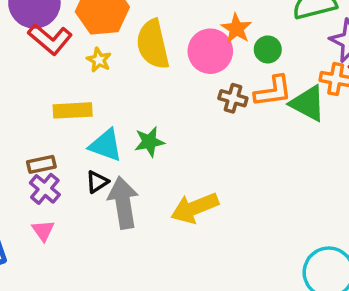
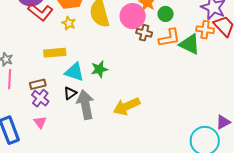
brown cross: (233, 98) -> (144, 33), moved

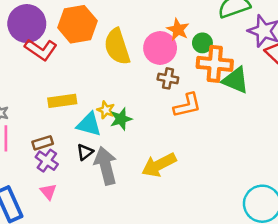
yellow star: (69, 23) -> (106, 110), moved
orange cross: (205, 30) -> (215, 64), moved, size x1.5
brown cross: (144, 33) -> (168, 78), moved
orange L-shape: (169, 38) -> (187, 105), moved

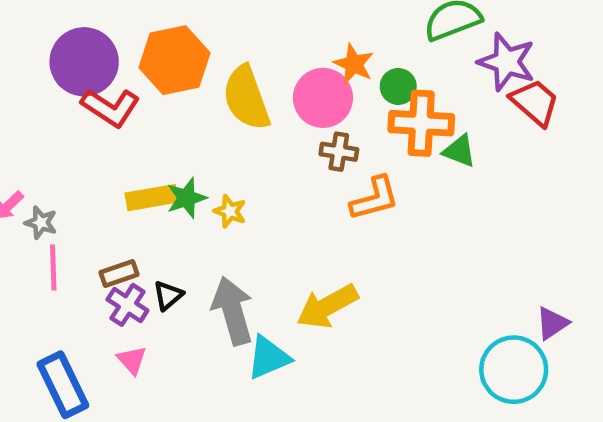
green triangle: (236, 80) -> (459, 151), size x0.7
green star: (121, 119) -> (186, 198), moved
cyan triangle: (89, 124) -> (268, 358), moved, turned -36
black triangle: (85, 152) -> (168, 295), moved

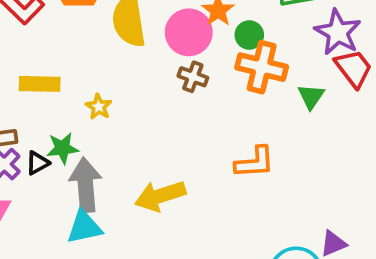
green triangle: (459, 151) -> (311, 97), moved, turned 32
green star: (186, 198) -> (62, 148), moved
orange L-shape: (375, 198) -> (255, 162), moved
cyan triangle: (268, 358) -> (84, 227), moved

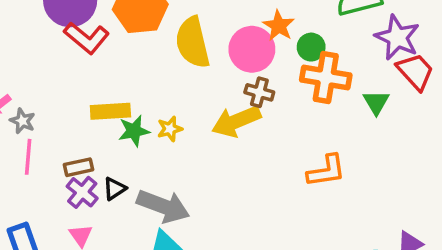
yellow star: (99, 107) -> (170, 129), turned 30
green star: (62, 148) -> (134, 131), moved
gray arrow: (86, 185) -> (163, 206), turned 120
yellow arrow: (160, 196) -> (236, 121), moved

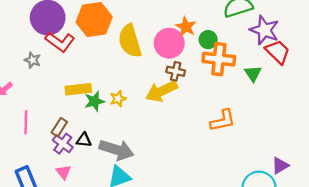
gray star: (22, 121) -> (33, 60), moved
brown rectangle: (78, 167) -> (59, 127), turned -42
black triangle: (115, 189) -> (84, 140), turned 42

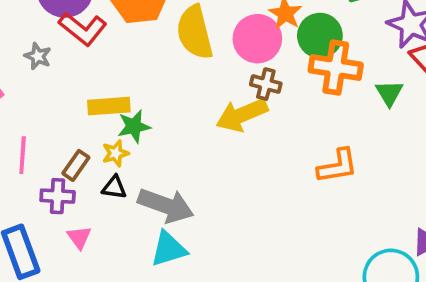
green circle: (208, 40) -> (320, 36), size x1.5
yellow star: (118, 99) -> (115, 153), moved
purple cross: (63, 144) -> (58, 196), moved, turned -36

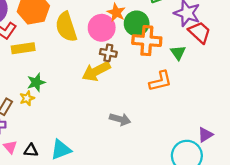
yellow rectangle: (109, 106) -> (23, 48), moved
orange L-shape: (338, 166) -> (160, 81), moved
black triangle: (114, 187) -> (31, 150), moved
gray arrow: (166, 205) -> (120, 119), moved, size x0.7

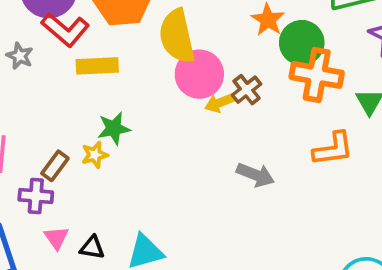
pink circle: (102, 28) -> (199, 74), moved
brown cross: (108, 53) -> (247, 90), turned 35
yellow arrow: (96, 71) -> (220, 103), moved, size x0.6
gray arrow: (120, 119) -> (255, 175), moved

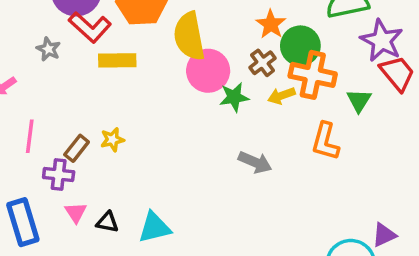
brown cross: (247, 90) -> (263, 63), moved
yellow arrow: (220, 103) -> (281, 96), moved
green star: (114, 128) -> (234, 97), moved
orange L-shape: (333, 149) -> (325, 141), turned 111

